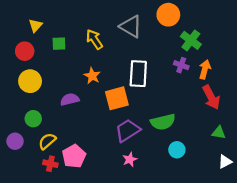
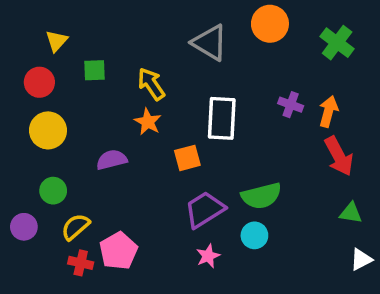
yellow arrow: (94, 39) -> (151, 84), moved
green cross: (191, 40) -> (337, 43), moved
orange square: (117, 98) -> (187, 158), size x0.7
cyan circle: (177, 150) -> (254, 235), moved

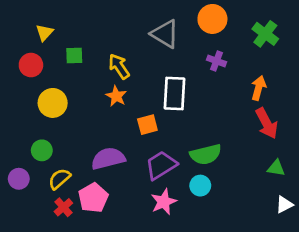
purple cross: (291, 105) -> (217, 61), moved
yellow circle: (48, 130) -> (53, 103), moved
purple semicircle: (112, 160) -> (108, 158), moved, size x1.4
pink star: (208, 256) -> (164, 202), size x1.4
red cross: (81, 263) -> (63, 207), turned 36

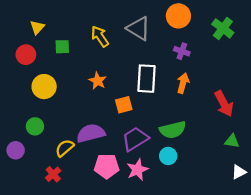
yellow arrow: (119, 66) -> (100, 36), moved
orange arrow: (258, 88) -> (183, 83), moved
yellow semicircle: (59, 179) -> (65, 148), moved
pink pentagon: (93, 198) -> (107, 166), moved, turned 30

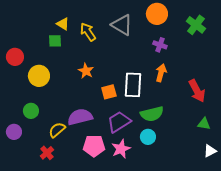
yellow triangle: (37, 27) -> (63, 24), moved, turned -40
red circle: (26, 55) -> (15, 57), moved
white rectangle: (147, 79) -> (133, 85), moved

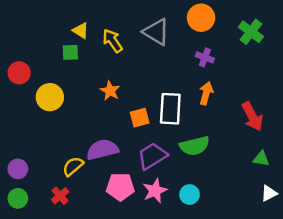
green circle: (31, 111) -> (18, 198), moved
cyan circle: (148, 137) -> (190, 195), moved

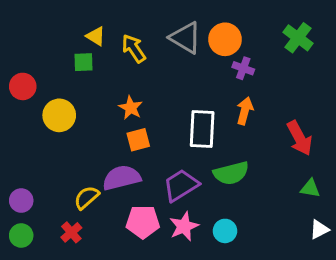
orange circle: (201, 18) -> (225, 39), moved
orange square: (140, 118) -> (138, 140), moved

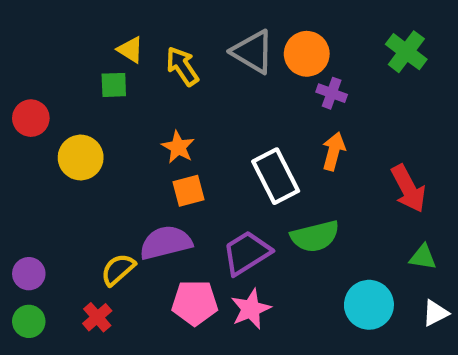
white rectangle: (202, 129) -> (276, 176), turned -30
cyan circle: (225, 231) -> (369, 305), moved, size x1.5

